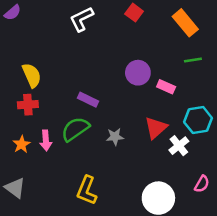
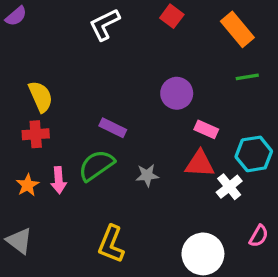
pink rectangle: (166, 87) -> (206, 129), moved
red triangle: (156, 128) -> (200, 164), turned 45

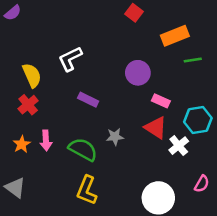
white L-shape: (105, 24) -> (70, 59), moved
orange rectangle: (237, 29) -> (175, 36), moved, turned -72
red cross: (36, 134) -> (28, 105), turned -36
red triangle: (200, 164) -> (156, 128), turned 30
green semicircle: (96, 165) -> (83, 149), moved, turned 64

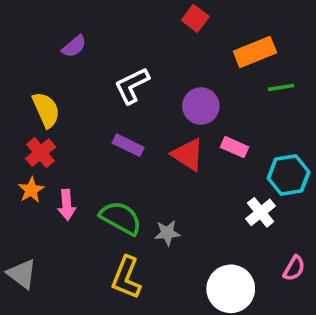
purple semicircle: (13, 13) -> (74, 46), moved
white L-shape: (70, 59) -> (132, 86), moved
red triangle: (156, 128) -> (188, 155), moved
gray star: (115, 137) -> (167, 233), moved
orange star: (22, 144) -> (31, 190), moved

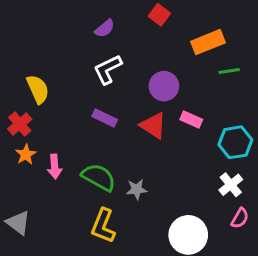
purple semicircle: (74, 46) -> (105, 28), moved
red cross: (41, 153) -> (20, 124), moved
white cross: (261, 212) -> (231, 185), moved

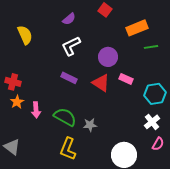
yellow semicircle: (38, 89) -> (25, 35), moved
red cross: (20, 124) -> (13, 82), turned -35

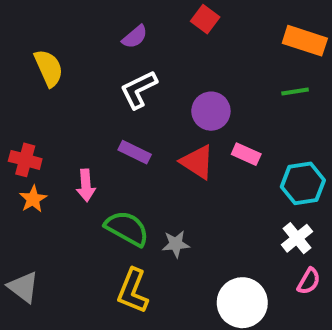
orange rectangle: (137, 28) -> (305, 41), moved, turned 40
pink arrow: (36, 110) -> (86, 185), moved

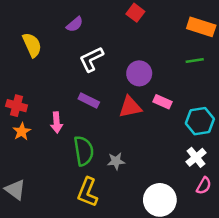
purple semicircle: (135, 37) -> (75, 24), moved
red triangle: (197, 162) -> (130, 107), turned -45
green semicircle: (127, 228) -> (84, 151), turned 52

